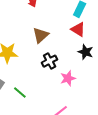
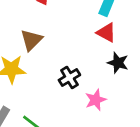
brown triangle: (41, 35) -> (31, 40), moved

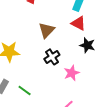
brown triangle: (31, 40) -> (47, 30), moved

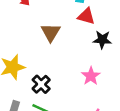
black cross: (52, 57) -> (41, 84), moved

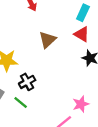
pink star: (91, 76) -> (81, 104), moved

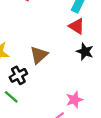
brown triangle: (48, 40) -> (39, 55), moved

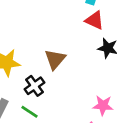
pink star: (74, 100) -> (103, 105), turned 30

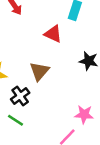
red triangle: (94, 20) -> (53, 34), moved

